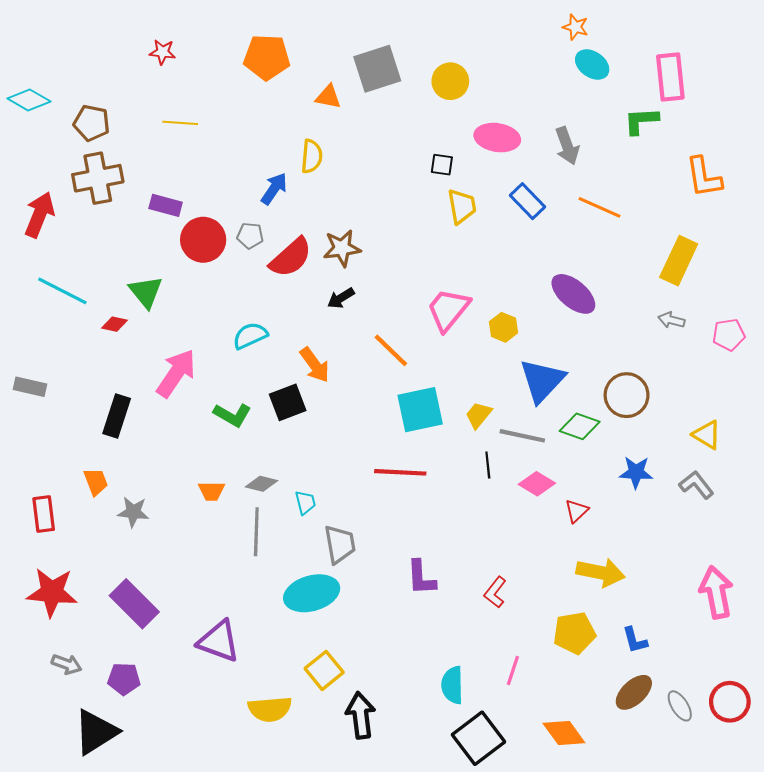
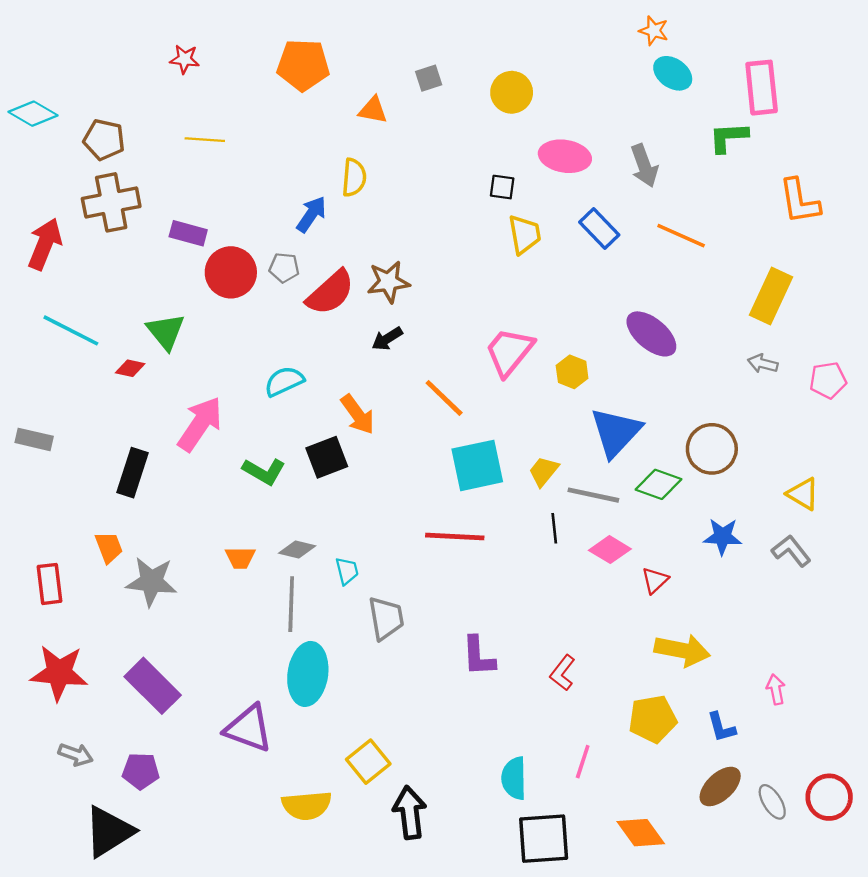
gray square: (377, 69) -> (429, 78), size x0.5
gray star: (133, 512) -> (151, 582), size x1.4
pink arrow: (716, 592) -> (776, 689), moved, size x0.5
cyan ellipse: (312, 593) -> (308, 674), moved, turned -66
black square: (478, 738) -> (544, 839), turned 33

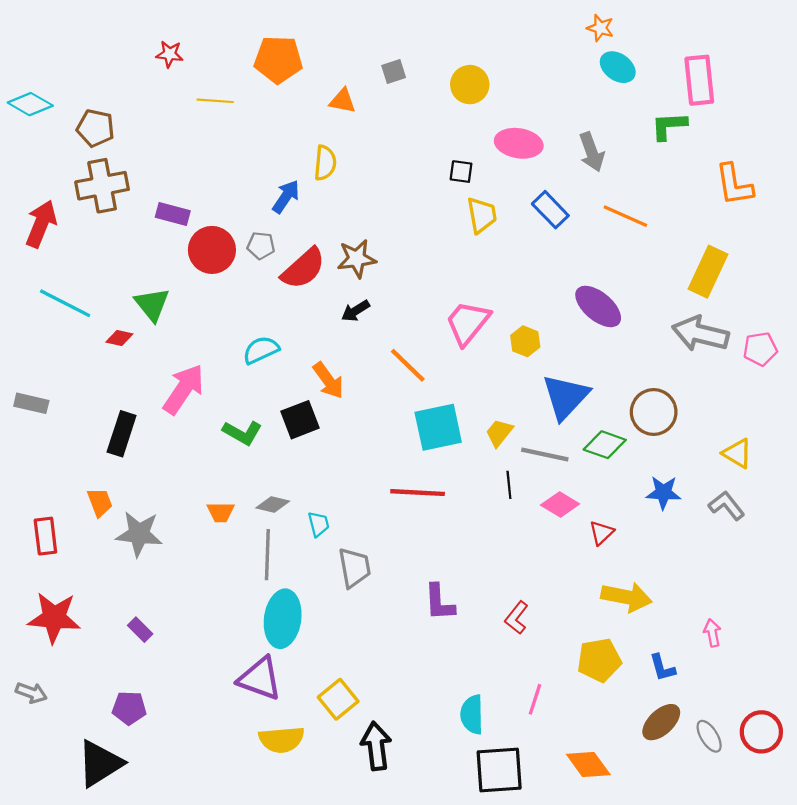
yellow line: (205, 140) -> (215, 101), moved
gray arrow: (763, 364) -> (700, 334), size x2.0
purple rectangle: (153, 686) -> (140, 630), size x0.5
purple triangle: (249, 728) -> (260, 679), moved
gray arrow: (76, 755) -> (31, 693), moved

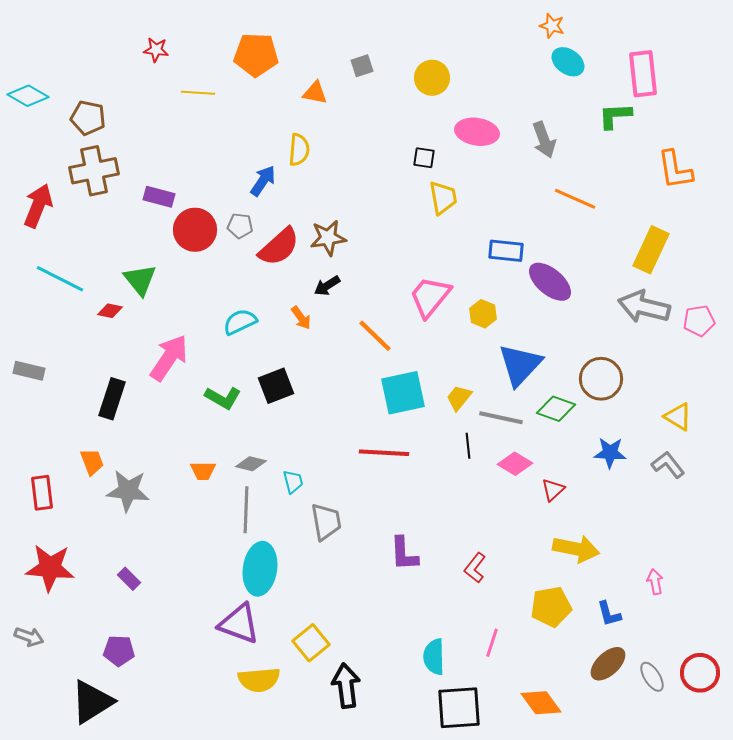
blue rectangle: (550, 210) -> (506, 251), moved, turned -40
orange arrow: (328, 380) -> (301, 318), moved, size x0.7

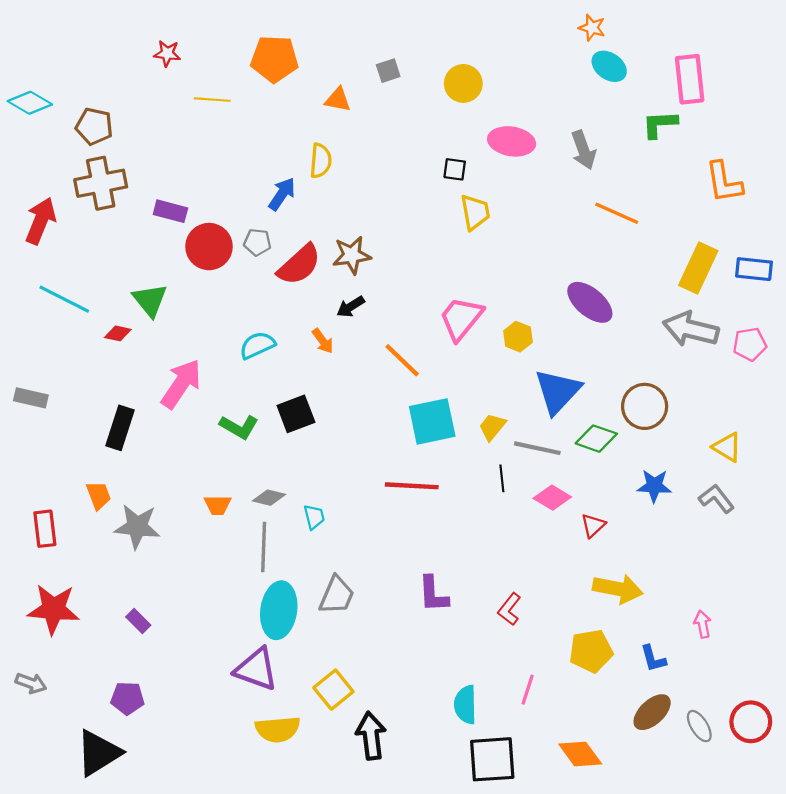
blue rectangle: (506, 251) -> (754, 269), moved
gray trapezoid: (326, 522) -> (337, 595), moved, turned 33

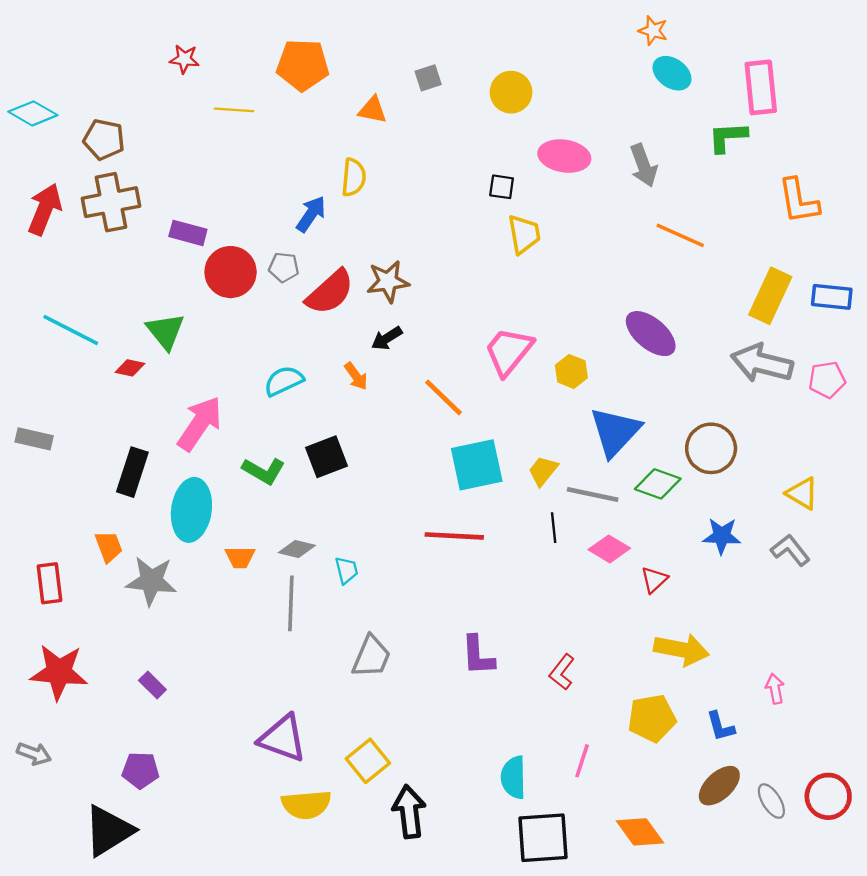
red arrow: (41, 221) -> (45, 209), moved
cyan ellipse: (279, 610) -> (191, 510), moved

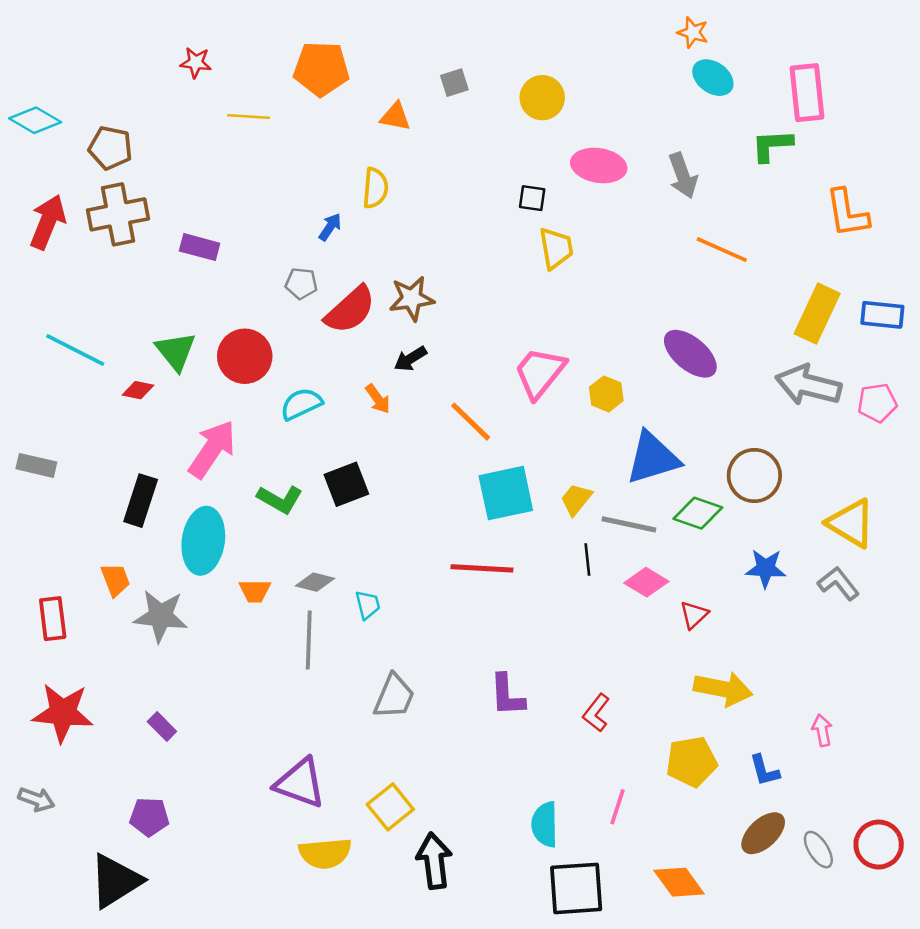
blue arrow: (311, 214) -> (330, 227), size x0.7
red circle: (231, 272) -> (245, 356), moved
blue triangle: (615, 432) -> (653, 458), turned 30
yellow triangle: (802, 493) -> (851, 523), size x1.4

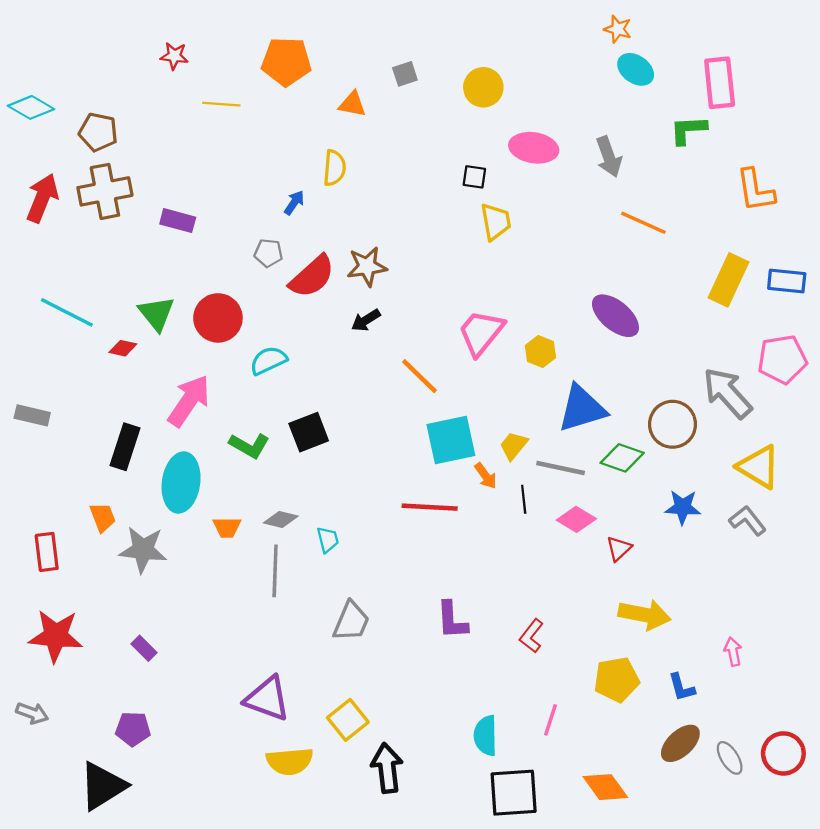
gray arrow: (808, 385) -> (727, 393), moved, turned 34
orange arrow: (378, 399) -> (486, 476), moved
pink pentagon: (877, 403) -> (782, 359), size x1.4

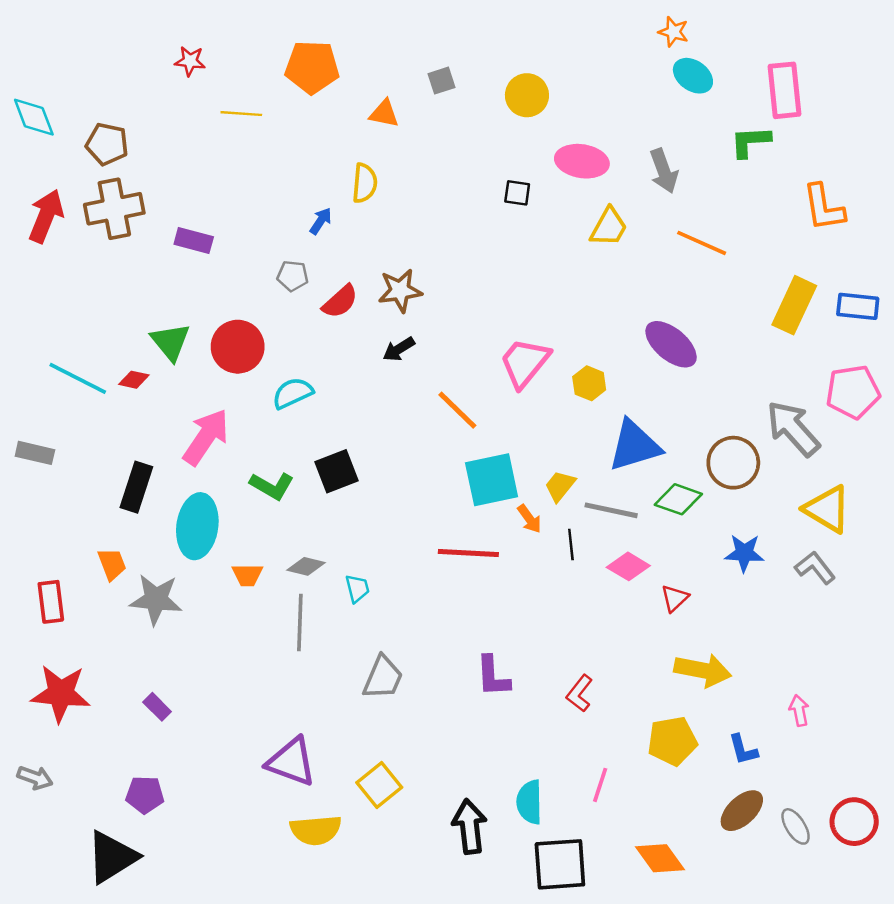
cyan diamond: (31, 107) -> (34, 117), turned 39
yellow trapezoid: (496, 222) -> (609, 227), moved, turned 39
red semicircle: (312, 277) -> (340, 302), size x0.7
cyan line: (67, 312) -> (78, 378), moved
black arrow: (387, 768) -> (470, 826), moved

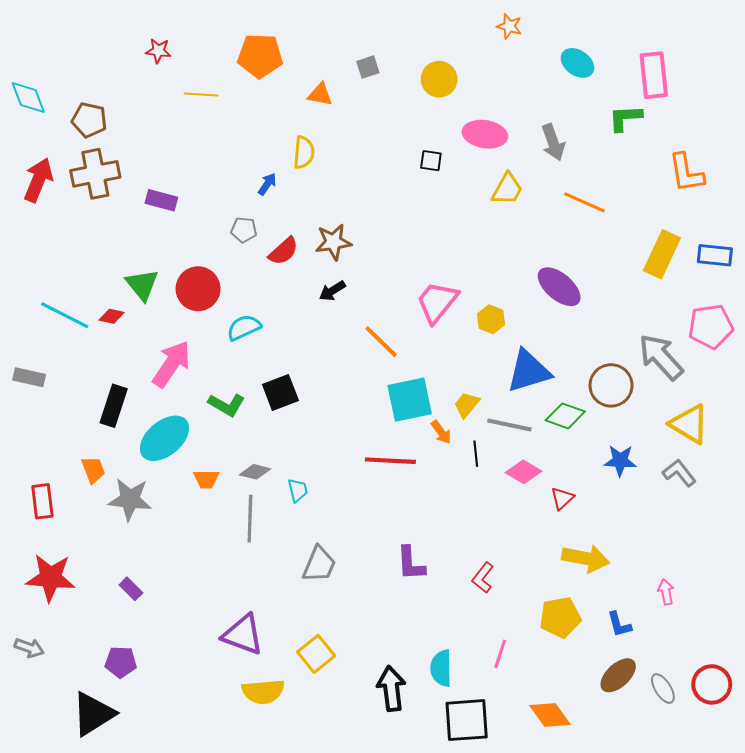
orange star: (673, 32) -> (509, 26), moved
cyan ellipse: (197, 526) -> (164, 438), turned 42

